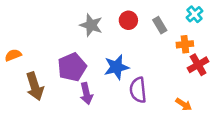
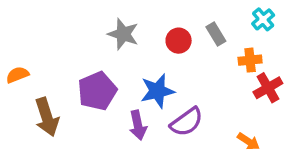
red circle: (128, 20) -> (179, 41), moved
purple semicircle: (138, 90) -> (187, 122), turned -120
purple arrow: (86, 94) -> (138, 125), moved

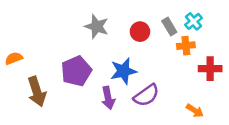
cyan cross: (263, 19) -> (194, 21), moved
orange cross: (250, 60) -> (186, 46), moved
red cross: (268, 88) -> (210, 69), turned 30

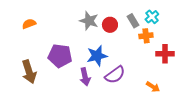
gray star: (97, 26) -> (89, 21), moved
orange semicircle: (14, 58) -> (29, 24), moved
purple pentagon: (76, 71) -> (60, 56), turned 30

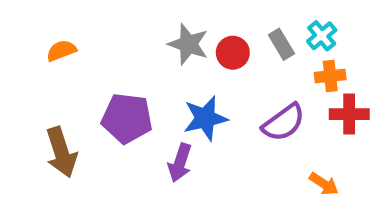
orange cross: (146, 36) -> (330, 76), moved
purple semicircle: (115, 75) -> (284, 123), moved
purple arrow: (85, 77) -> (180, 163), turned 30

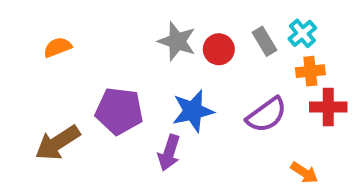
brown arrow: (61, 152) -> (58, 143), turned 75

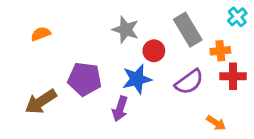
cyan cross: (302, 33) -> (237, 17), moved
gray rectangle: (265, 41) -> (188, 30), size x1.6
red circle: (219, 49) -> (154, 51), moved

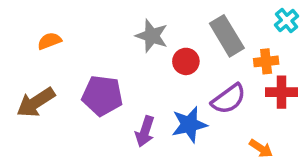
blue star: (137, 79) -> (189, 125), moved
brown arrow: (41, 102) -> (36, 102), moved

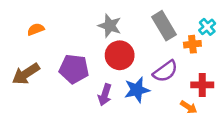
cyan cross: (287, 20) -> (207, 27), moved
red circle: (186, 61) -> (120, 55), moved, size x1.5
red cross: (281, 92) -> (202, 85), moved

